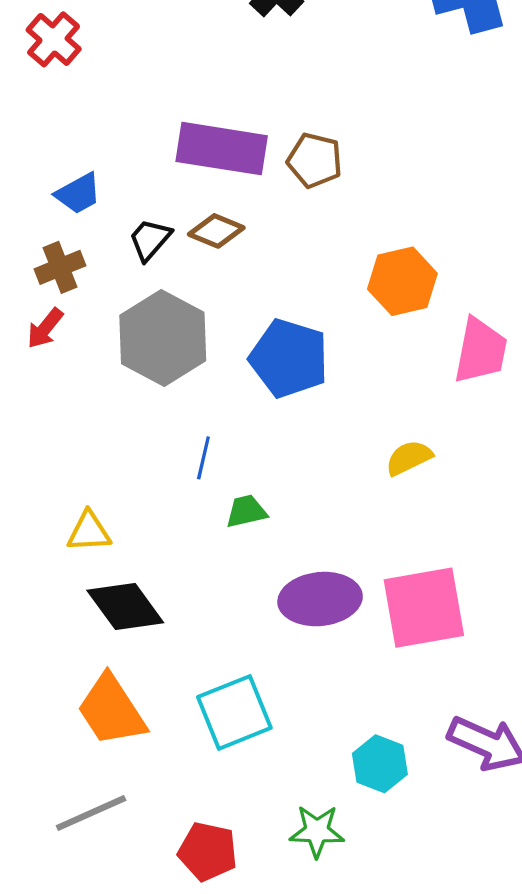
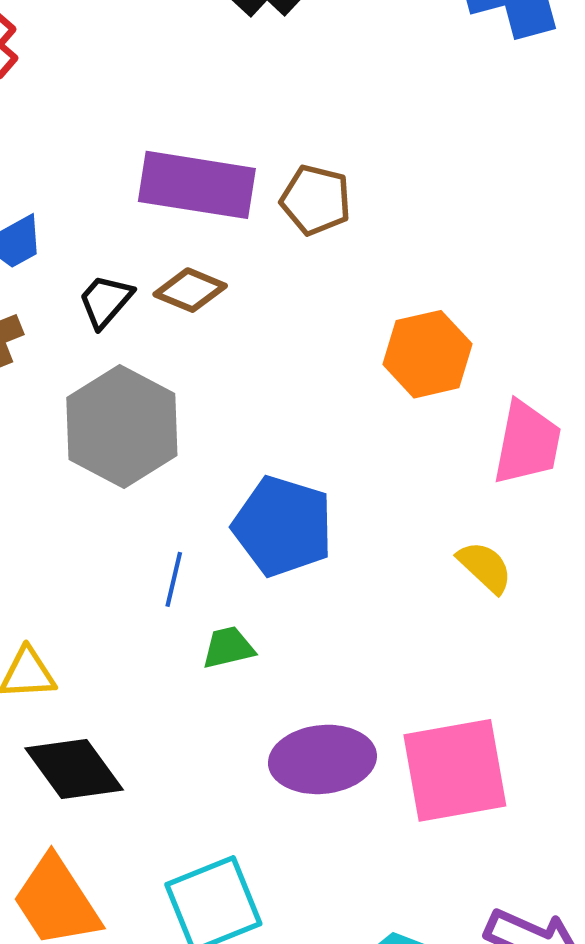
blue pentagon: (289, 358) -> (283, 526), moved
yellow semicircle: (409, 458) -> (485, 567), moved, turned 69

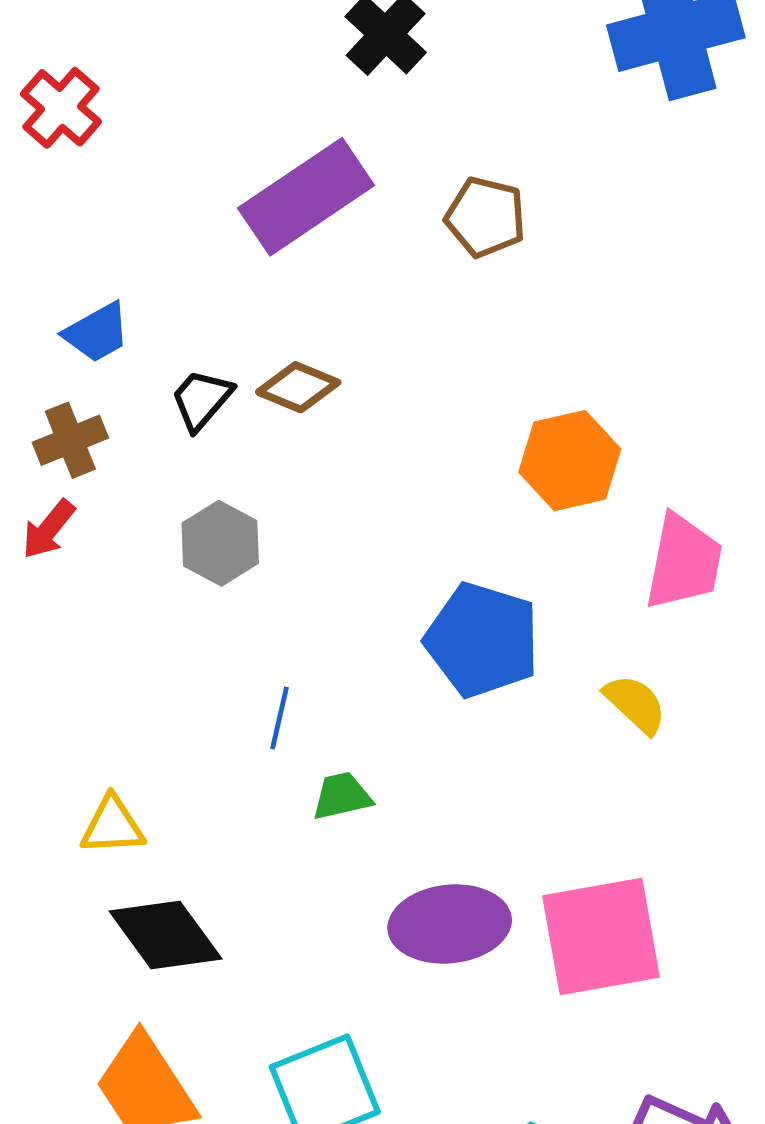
purple rectangle: (197, 185) -> (306, 197), moved, turned -43
brown pentagon: (316, 200) -> (485, 217), moved
gray hexagon: (122, 427) -> (220, 543), size x0.6
blue pentagon: (283, 526) -> (482, 640), moved

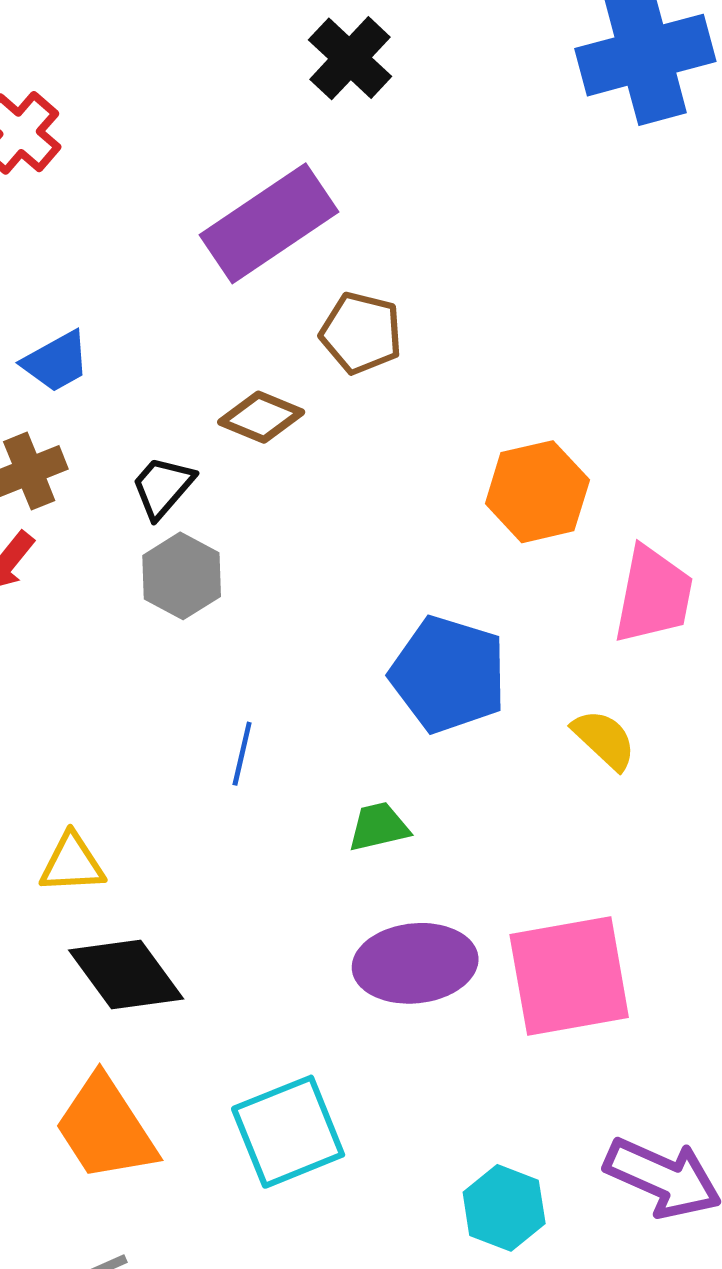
brown pentagon: (485, 217) -> (361, 333), moved
black trapezoid: (201, 400) -> (163, 487), moved
green trapezoid: (342, 796) -> (379, 827), moved

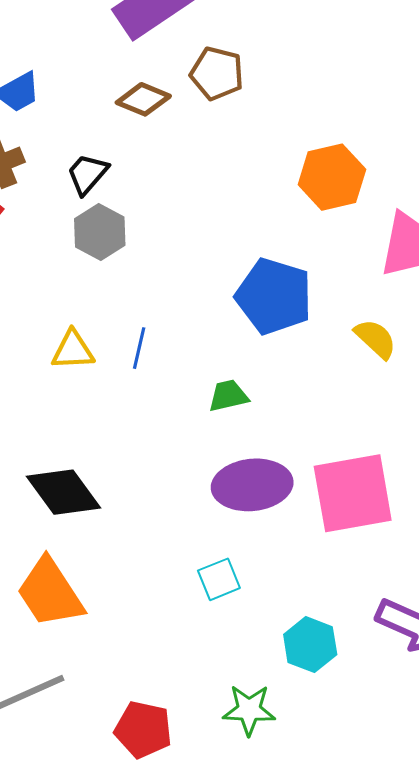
brown diamond: (261, 417) -> (143, 99), moved
yellow triangle: (72, 863) -> (73, 350), moved
cyan square: (288, 1132) -> (219, 579), moved, size x0.6

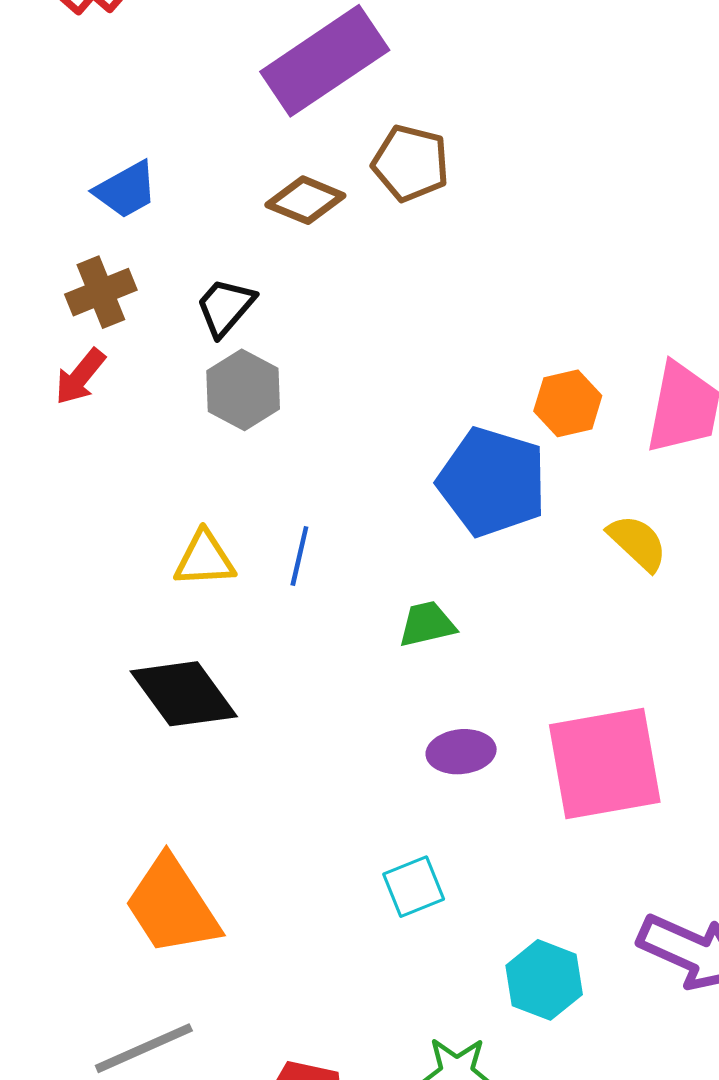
orange hexagon: (332, 177) -> (568, 403), moved, size x0.7
purple ellipse: (252, 485) -> (461, 752), size x0.6
black diamond: (63, 492) -> (184, 694), moved

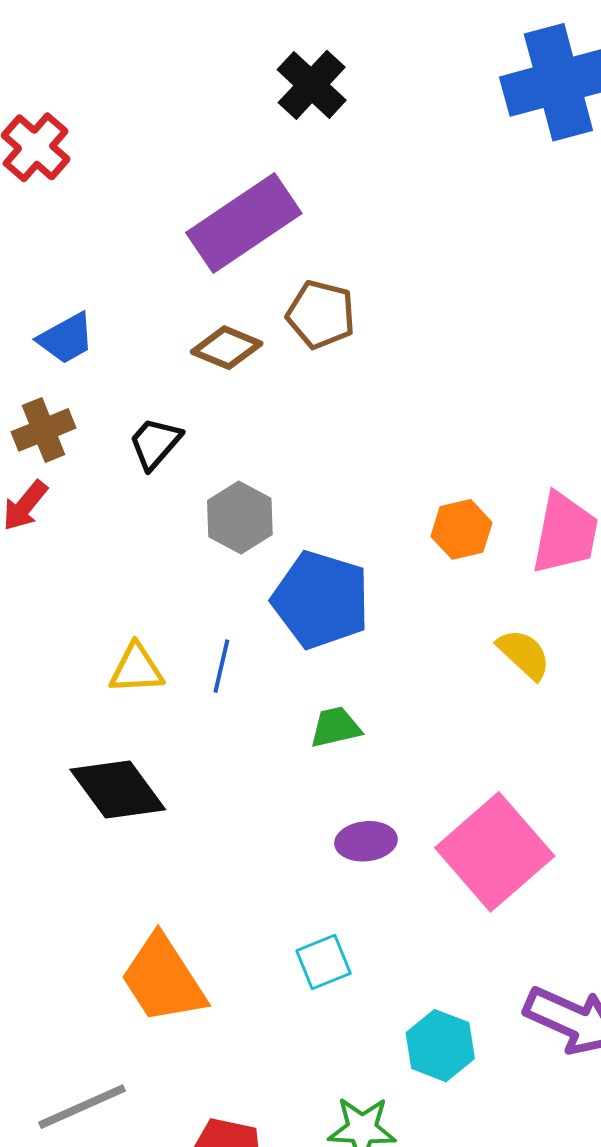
gray hexagon: (243, 390) -> (240, 517), moved
blue pentagon: (492, 482) -> (321, 600), moved
pink square: (605, 764) -> (495, 852), turned -31
orange trapezoid: (172, 906) -> (163, 979), moved

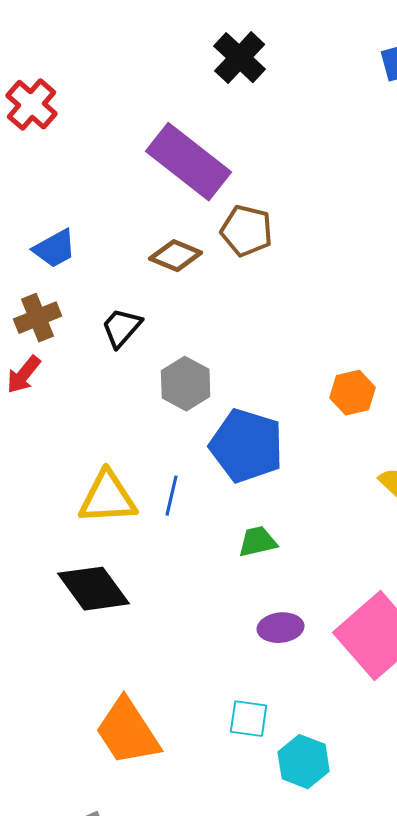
purple rectangle: (244, 223) -> (189, 162), turned 72
yellow triangle: (136, 669) -> (108, 498), size x1.4
cyan square: (324, 962) -> (249, 719), turned 30
cyan hexagon: (440, 1046) -> (304, 762), moved

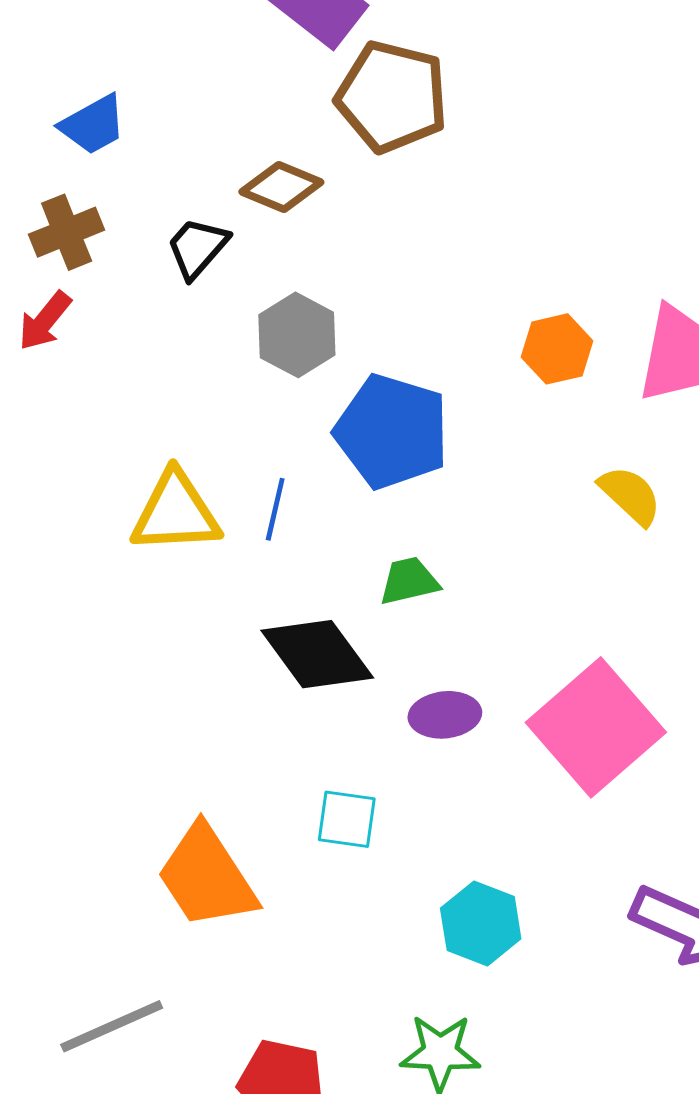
brown pentagon: (247, 231) -> (392, 97), size x1.4
brown diamond: (176, 256) -> (281, 187), moved
black diamond: (94, 589) -> (317, 654), moved
cyan square: (249, 719) -> (347, 819), moved

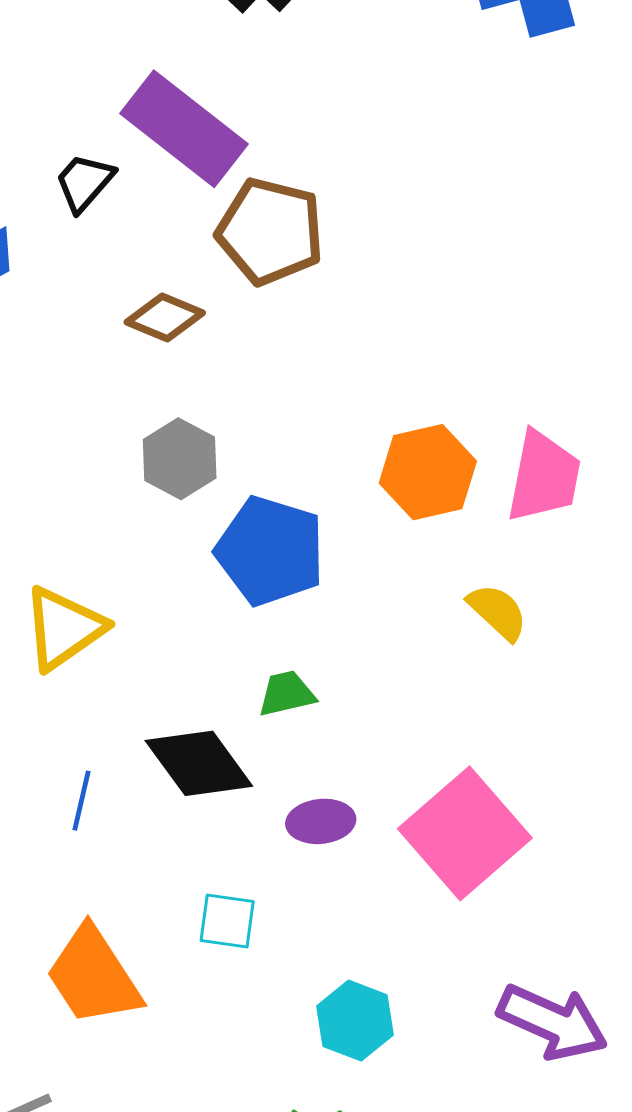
black trapezoid: (197, 248) -> (84, 182), moved
orange hexagon: (557, 349) -> (428, 472), size x1.4
blue line: (275, 509) -> (81, 801), moved
yellow triangle: (176, 512) -> (64, 628), turned -32

